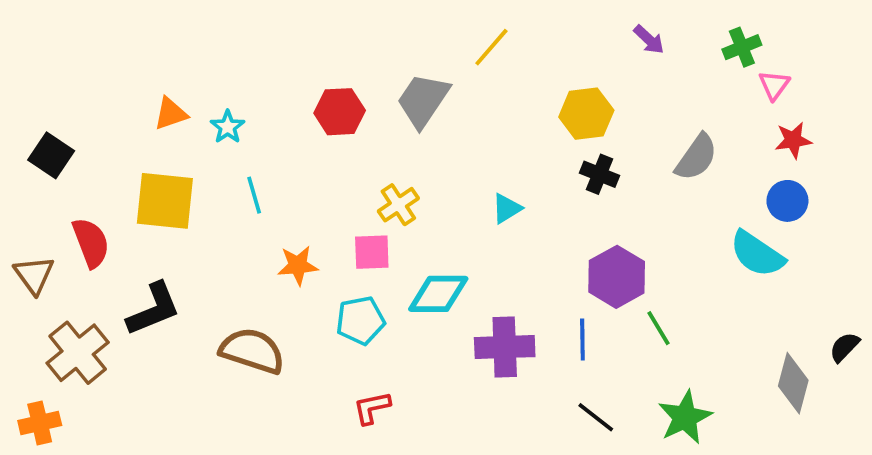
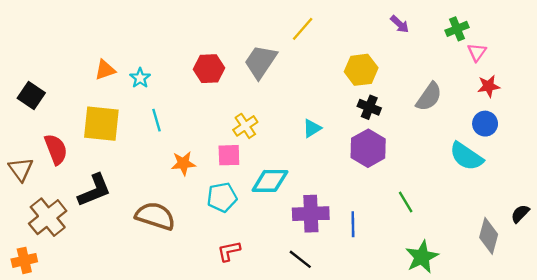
purple hexagon: (617, 277) -> (368, 148), moved
blue line: (582, 339) -> (353, 224), moved
black line: (596, 417) -> (300, 259), moved

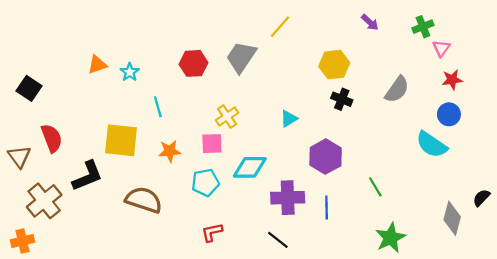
cyan line: (156, 120) -> (158, 107), moved
yellow square: (101, 124) -> (121, 140), moved
purple hexagon: (368, 148) -> (326, 157), moved

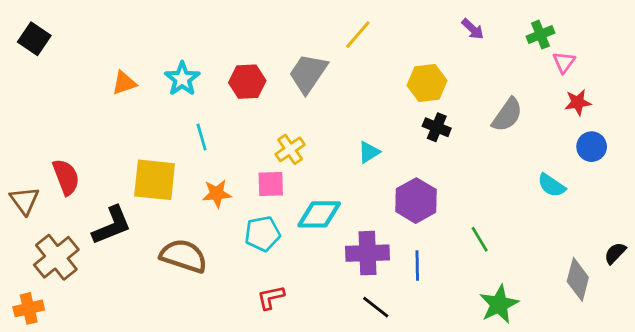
cyan star: (130, 72) -> (182, 79), moved, size x1.4
black square: (29, 88) -> (34, 39), moved
blue circle: (449, 114) -> (592, 147), moved
cyan semicircle: (432, 145) -> (551, 185), size x0.7
black line: (278, 240) -> (376, 307), moved

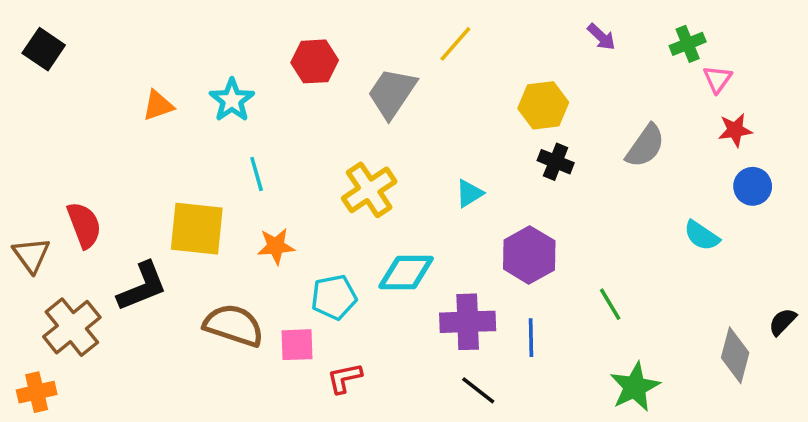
red hexagon: (247, 82) -> (315, 61), moved
yellow cross: (290, 149) -> (369, 190), size x1.4
pink square: (271, 184) -> (297, 345), moved

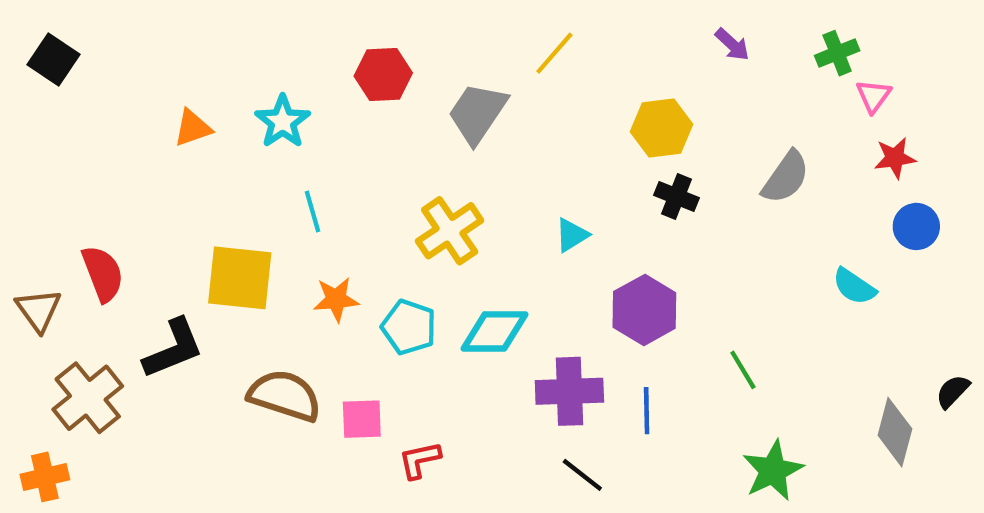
cyan pentagon: (334, 297) -> (409, 327), moved, turned 30

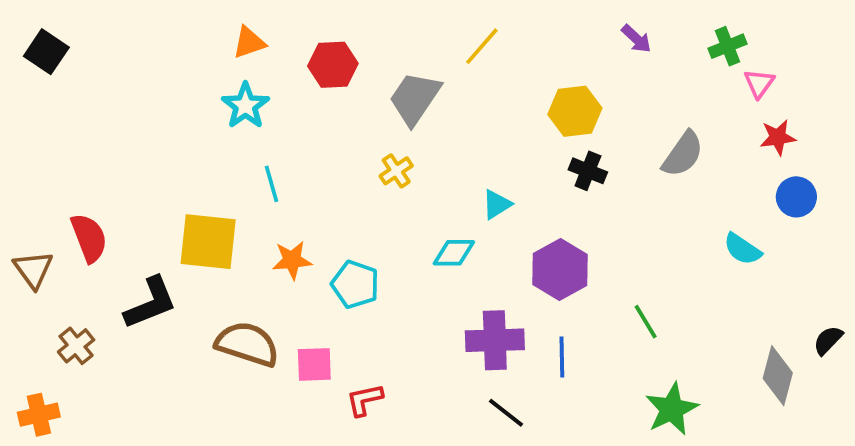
orange triangle: (193, 128) -> (249, 42), moved
yellow cross: (450, 231) -> (396, 171), moved, size x0.6
cyan diamond: (495, 331) -> (454, 253), moved, size x0.7
brown cross: (88, 398) -> (76, 346), size x0.6

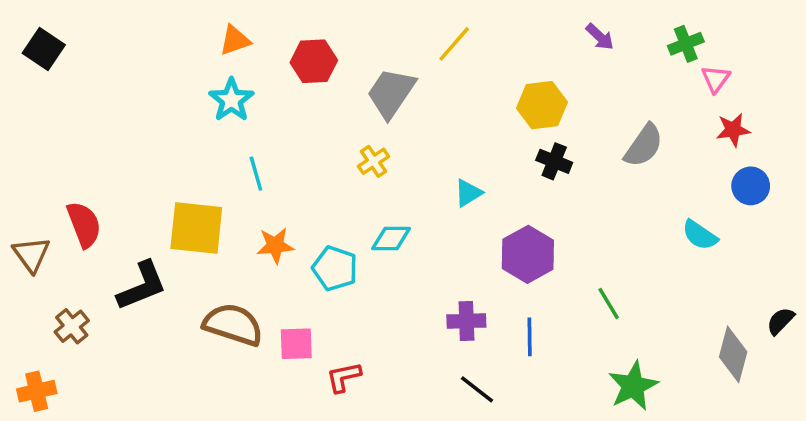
cyan diamond: (454, 253) -> (391, 239), moved
purple cross: (495, 340) -> (466, 321), size x0.7

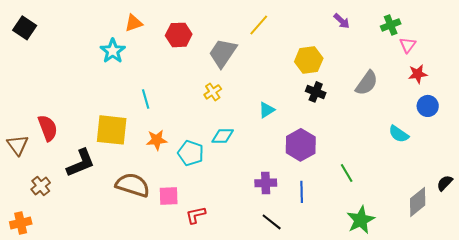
cyan star: (231, 100) -> (113, 51), moved
gray diamond: (733, 354) -> (418, 202), turned 36

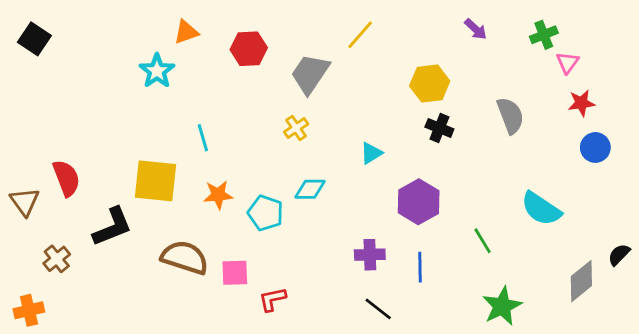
gray semicircle: (367, 83) -> (510, 115), turned -56
cyan semicircle: (399, 134) -> (541, 209), moved, size x1.4

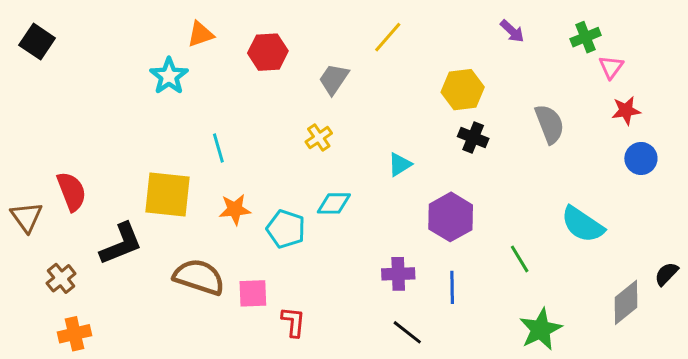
gray trapezoid: (310, 74) -> (334, 79), size x0.7
red L-shape: (272, 299) -> (293, 322), turned 108
orange cross: (29, 310) -> (75, 334), moved

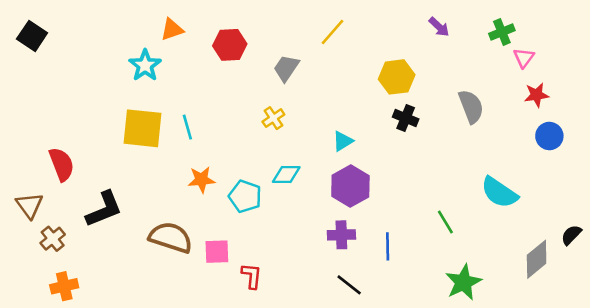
yellow square: (167, 194) -> (142, 128), moved
brown triangle: (27, 217) -> (30, 205), moved
purple hexagon: (451, 217) -> (350, 186), moved

